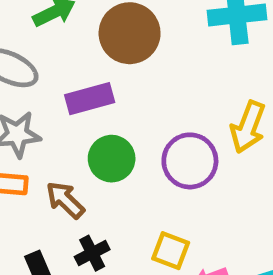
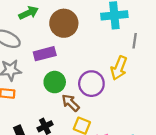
brown arrow: (65, 200) -> (71, 103), moved

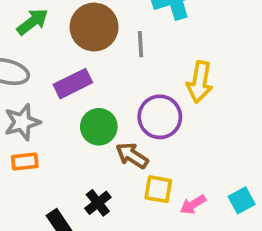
gray line: (135, 41) -> (140, 44), moved

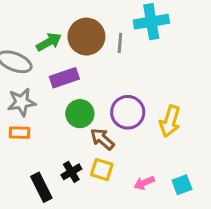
green arrow: (32, 22) -> (49, 42), moved
gray line: (140, 44) -> (120, 43), moved
yellow arrow: (200, 82) -> (170, 121), moved
yellow square: (158, 189) -> (102, 170), moved

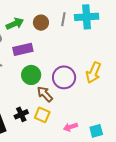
brown circle: (86, 37) -> (41, 23), size x0.6
gray line: (120, 43) -> (63, 19), moved
yellow arrow: (170, 121) -> (93, 73), moved

